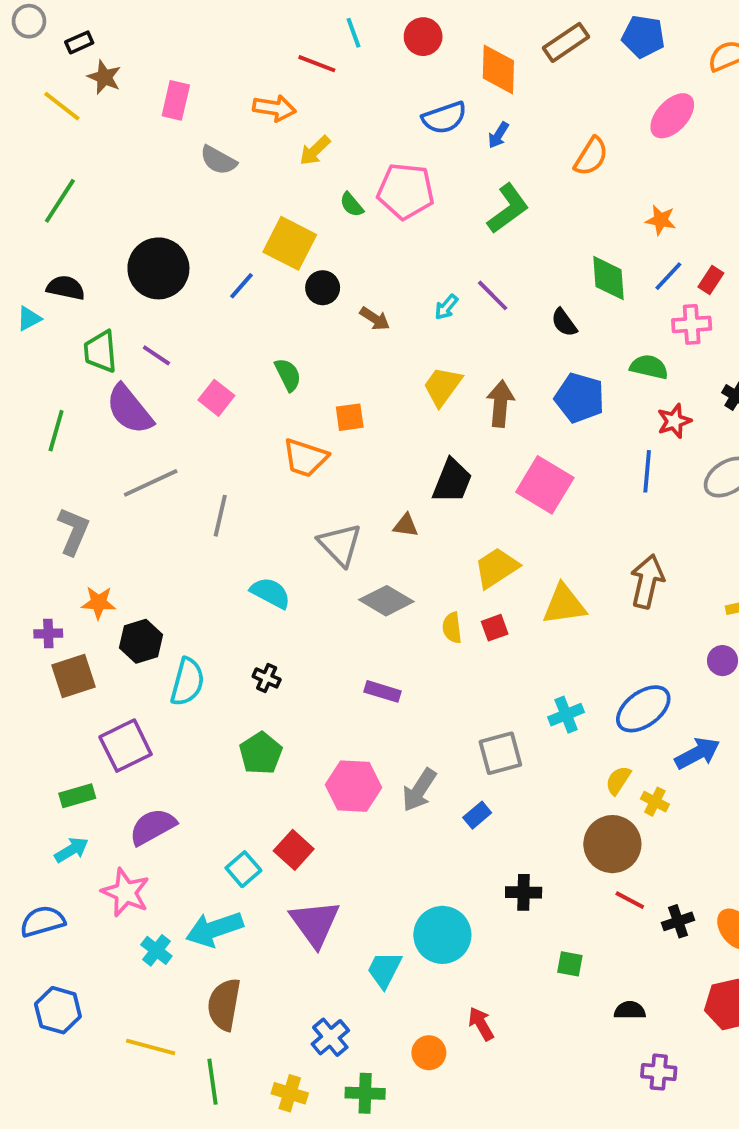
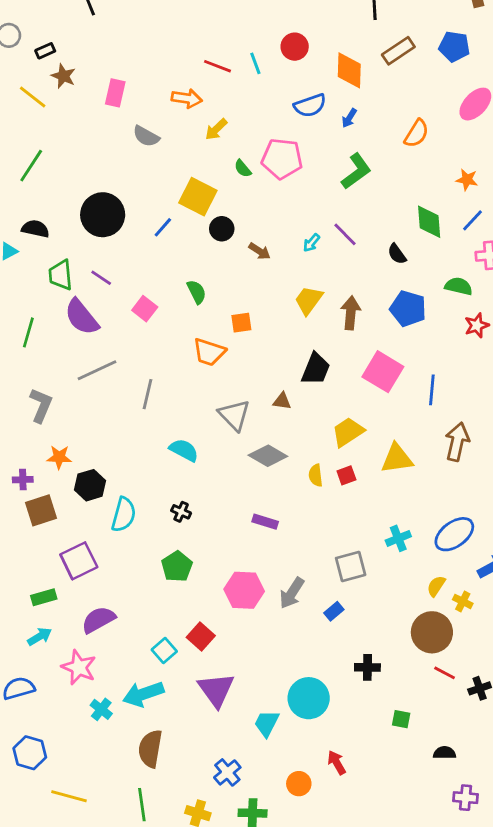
cyan line: (354, 33) -> (255, 63), moved
blue line: (647, 471) -> (432, 390), moved
yellow line: (151, 1047) -> (69, 796), moved

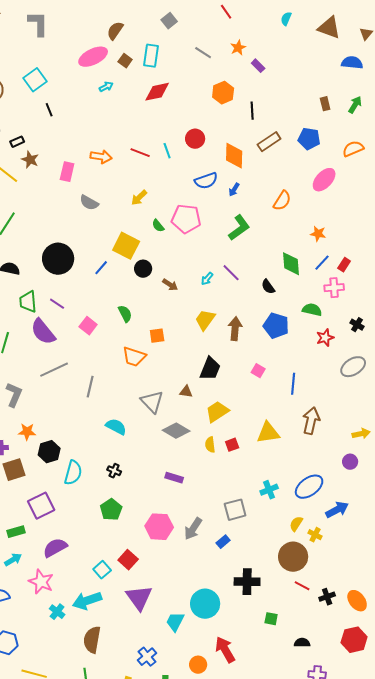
orange arrow: (187, 98) -> (101, 157), moved
pink square: (383, 372) -> (258, 371), size x0.5
yellow trapezoid: (348, 432) -> (217, 412), moved
black cross: (367, 667) -> (247, 582), size x1.4
red arrow: (337, 763) -> (225, 650), size x1.5

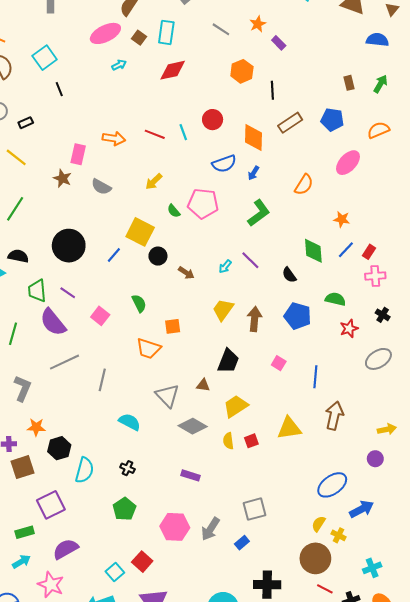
brown star: (30, 160) -> (62, 178), moved
pink cross: (334, 288) -> (375, 276), moved
cyan cross: (269, 490) -> (372, 568), moved

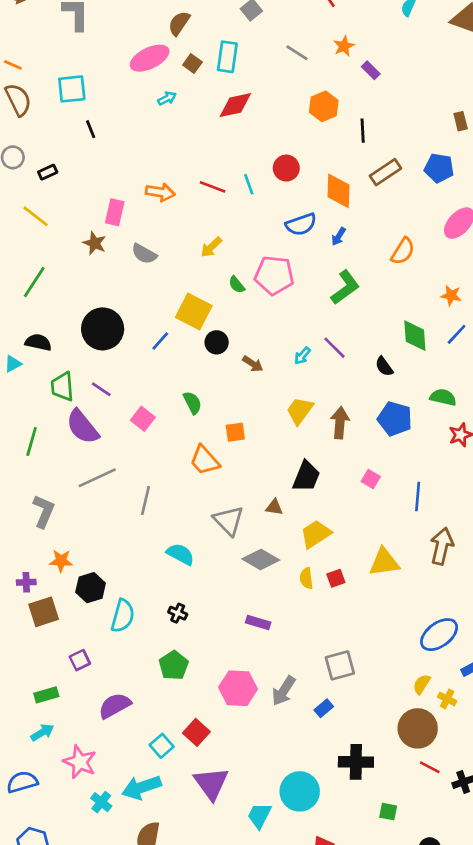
cyan square: (45, 58) -> (72, 89), turned 30
orange trapezoid: (148, 348) -> (204, 460), turned 30
purple square: (51, 505) -> (80, 660), size x0.6
purple semicircle: (66, 549) -> (115, 706), moved

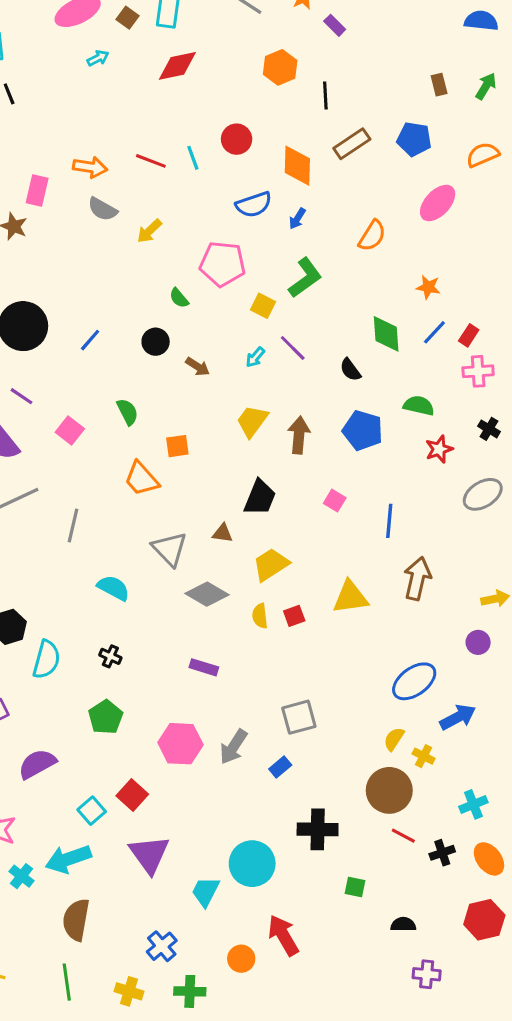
gray semicircle: (144, 254) -> (103, 209), moved
green semicircle: (237, 285) -> (179, 298), moved
yellow square: (194, 312) -> (263, 306), moved, size x0.6

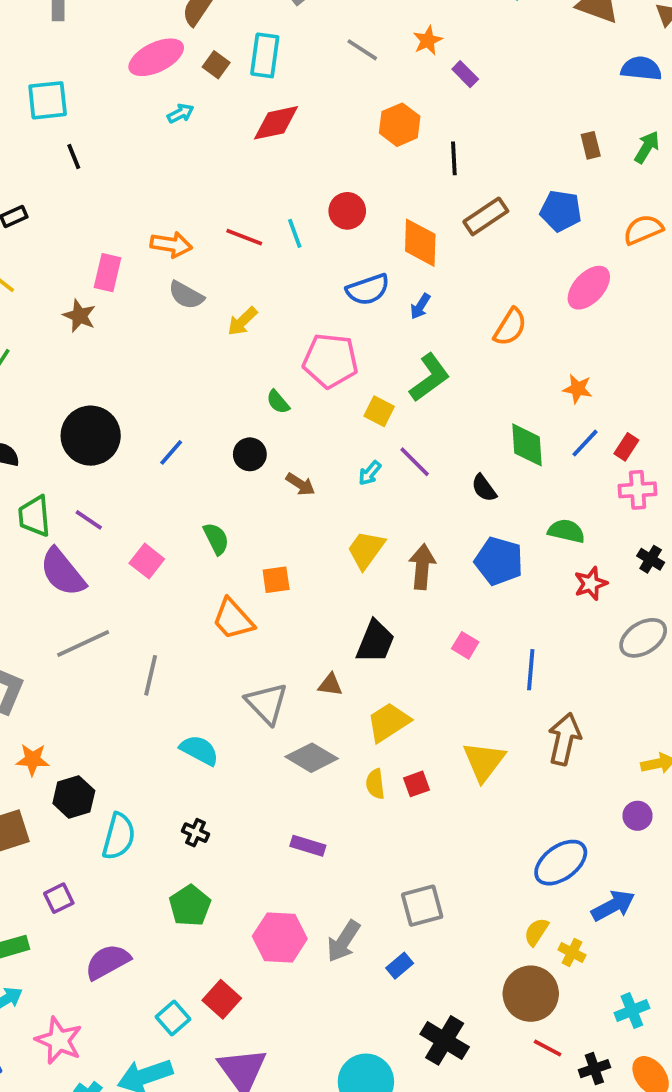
yellow triangle: (350, 597) -> (484, 761), turned -45
black cross: (318, 829) -> (445, 1040), turned 30

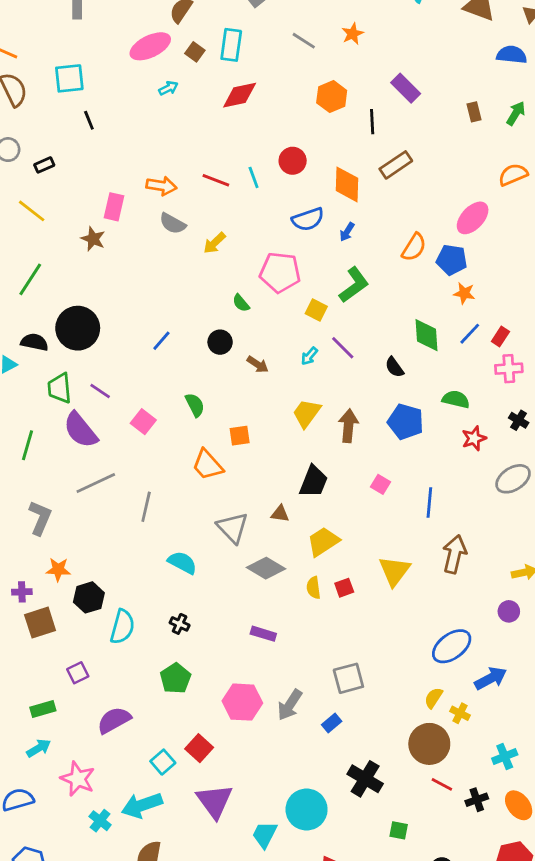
purple rectangle: (465, 74) -> (406, 88), moved, size x1.5
blue pentagon: (561, 211) -> (452, 260), moved
black circle: (91, 436) -> (78, 328), moved

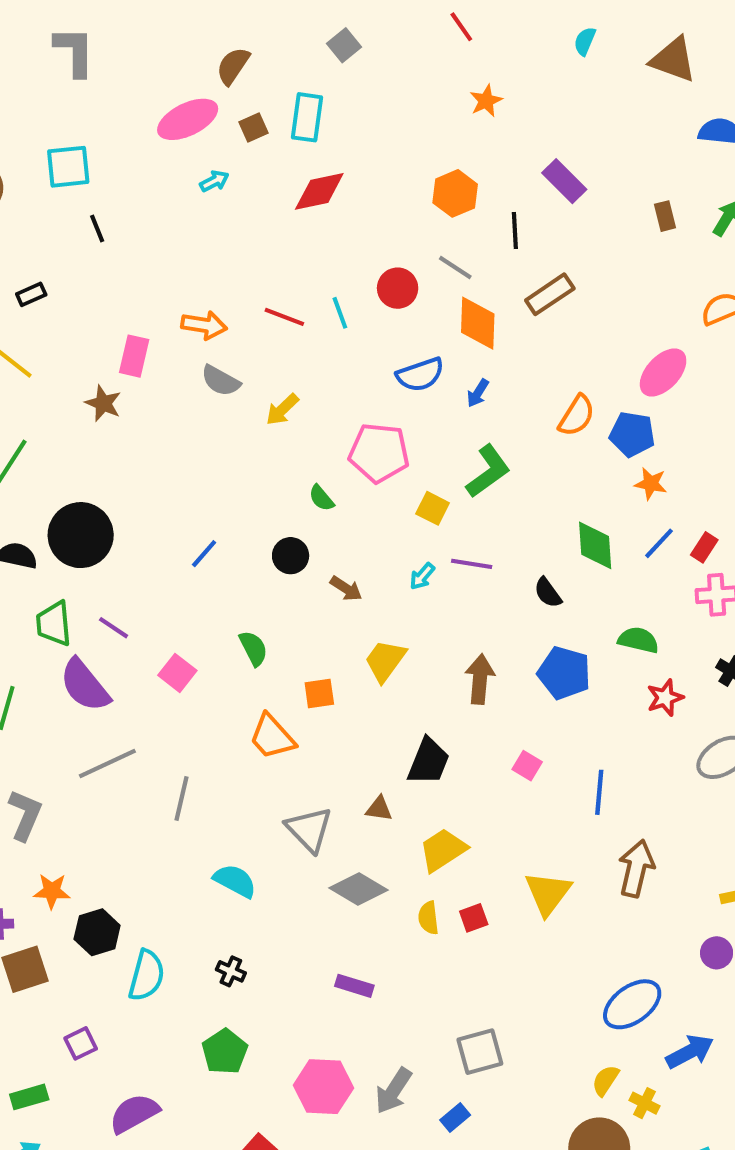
gray line: (304, 41) -> (455, 268), moved
brown square: (195, 52) -> (253, 128), turned 30
purple line: (343, 348) -> (472, 564), turned -36
yellow trapezoid: (307, 413) -> (385, 661), moved

